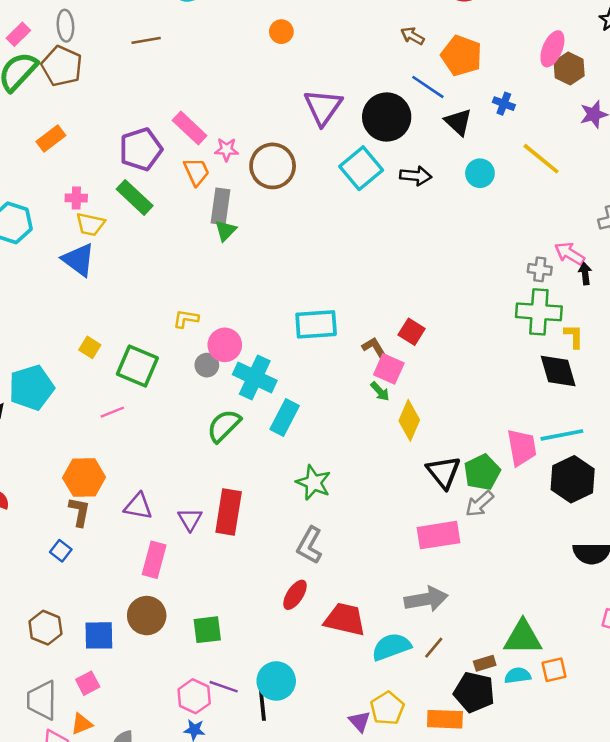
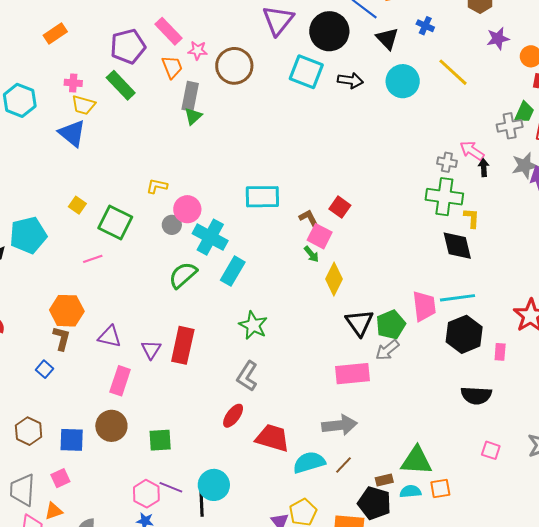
cyan square: (361, 168) -> (306, 72), turned -32
cyan circle: (480, 173) -> (403, 81), size x1.4

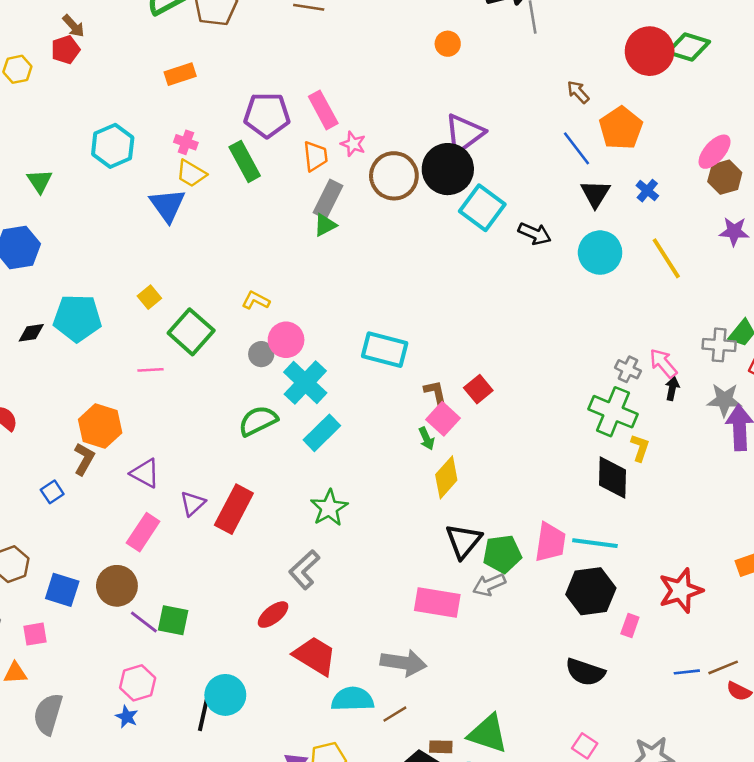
black circle: (329, 31) -> (448, 169), moved
purple line: (171, 487) -> (144, 622), moved

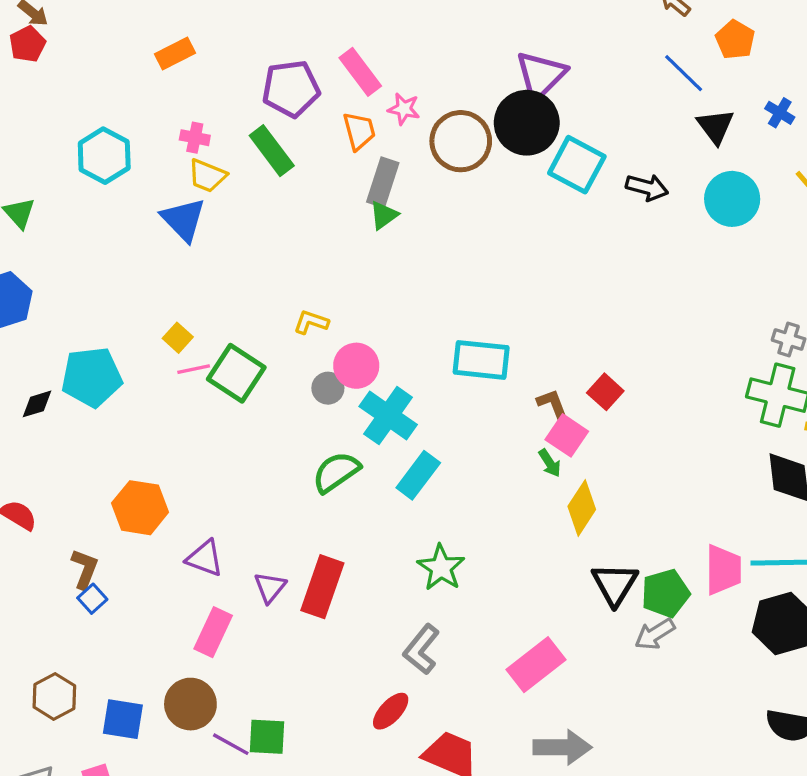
orange pentagon: (621, 128) -> (735, 40), size x0.7
pink line: (150, 370) -> (194, 369), moved
brown L-shape: (84, 459) -> (85, 569), moved
pink rectangle: (437, 602) -> (536, 665), moved, turned -39

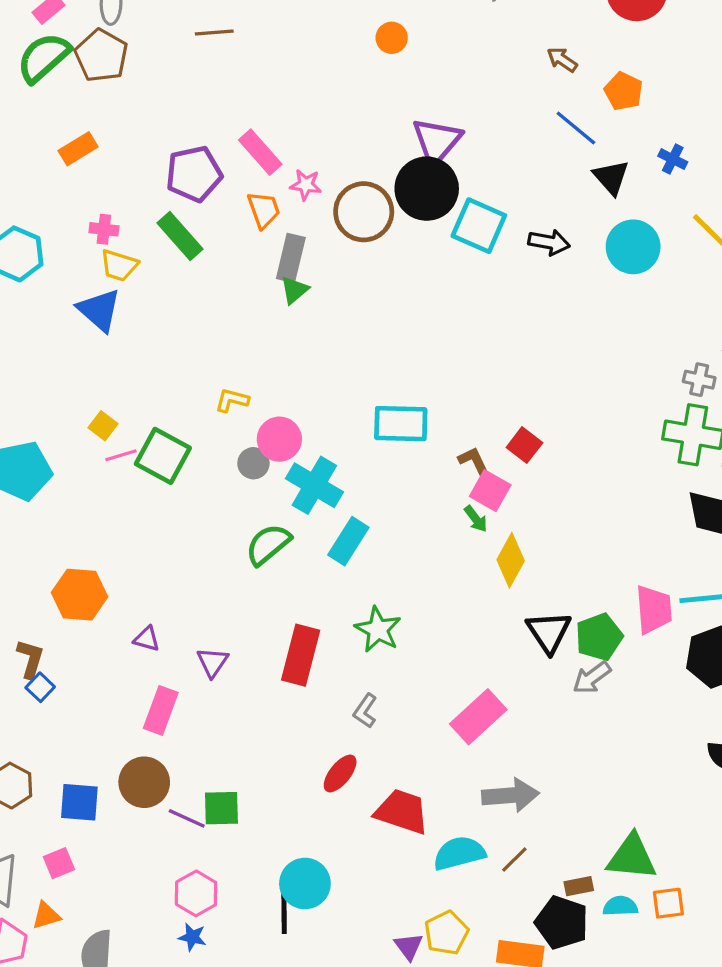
purple triangle: (205, 558) -> (147, 639), size x0.7
red rectangle: (322, 587) -> (301, 655), moved
gray L-shape: (421, 649) -> (365, 711), size x0.7

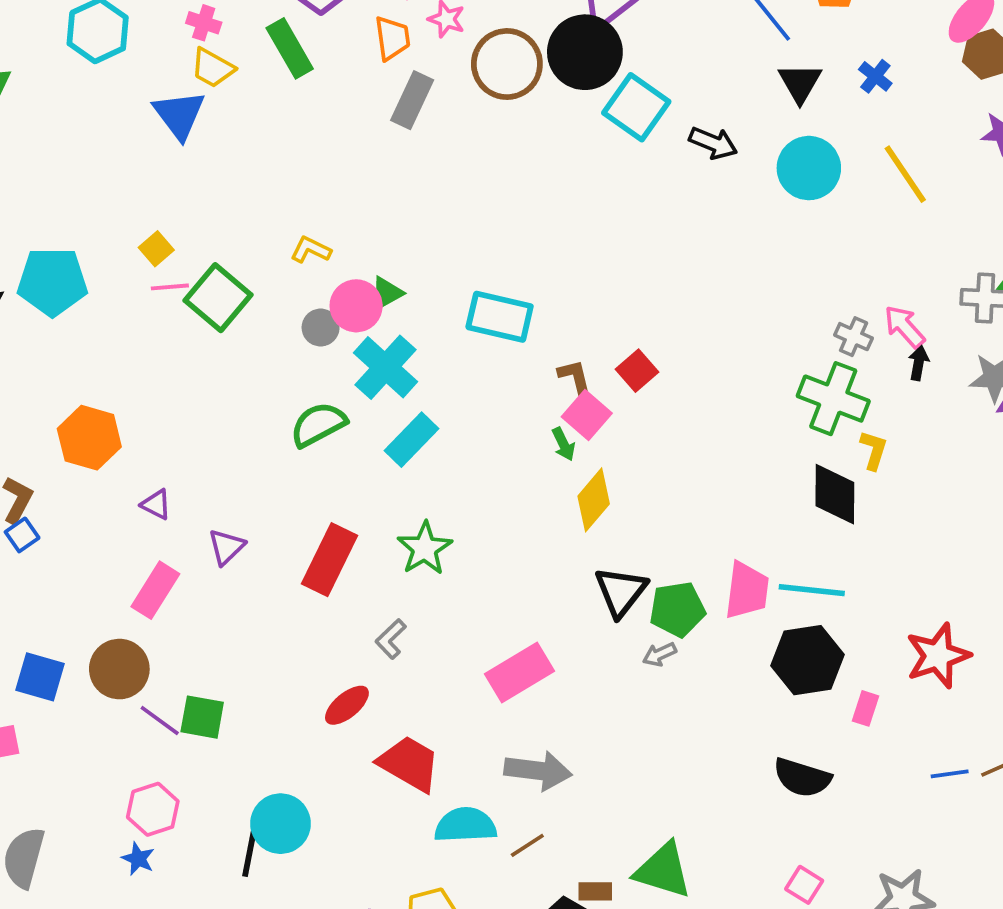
green triangle: (294, 290) -> (387, 293), moved
gray arrow: (592, 678) -> (659, 654), size x0.7

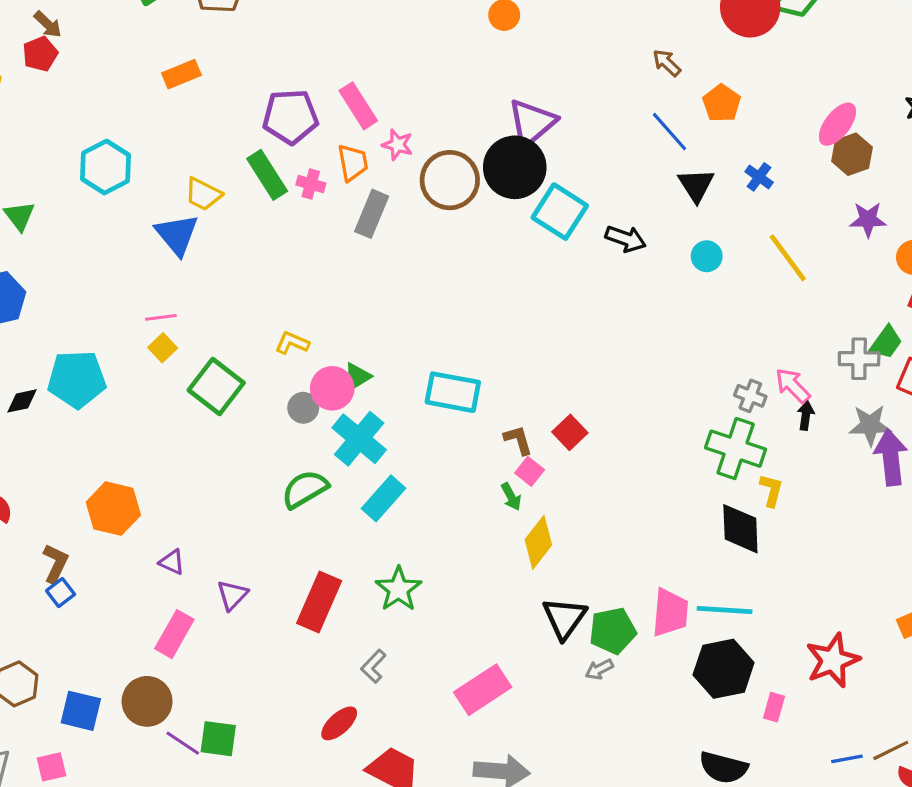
pink cross: (204, 23) -> (311, 184), moved
cyan circle: (809, 168) -> (707, 256), size x0.6
pink line: (170, 287) -> (161, 317), moved
pink square: (587, 415) -> (530, 471), size x0.7

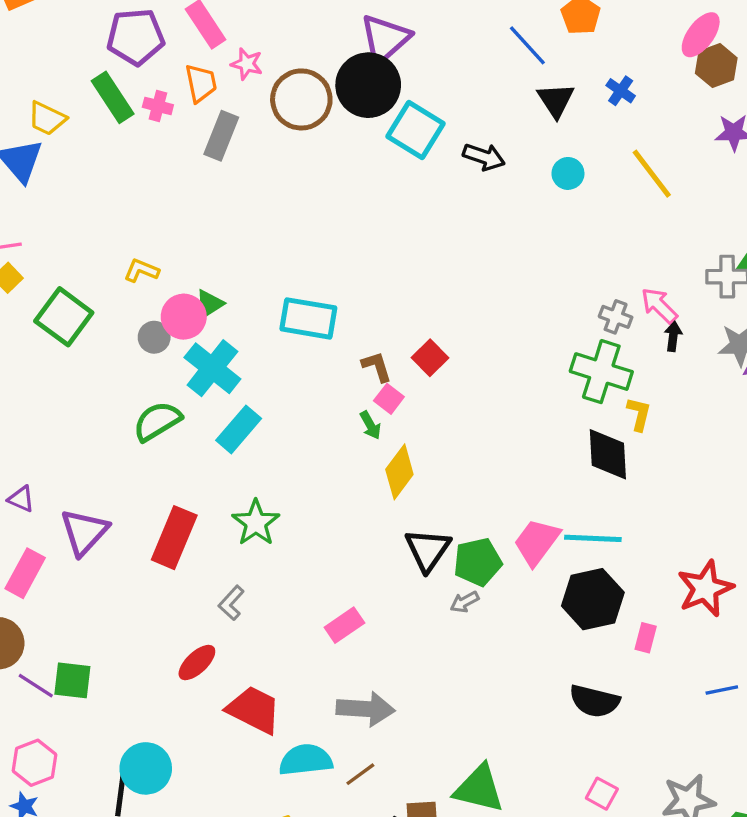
purple triangle: (232, 595) -> (84, 532), size x1.5
pink trapezoid: (670, 613) -> (537, 542), turned -147
pink rectangle: (483, 690) -> (344, 625), size x0.7

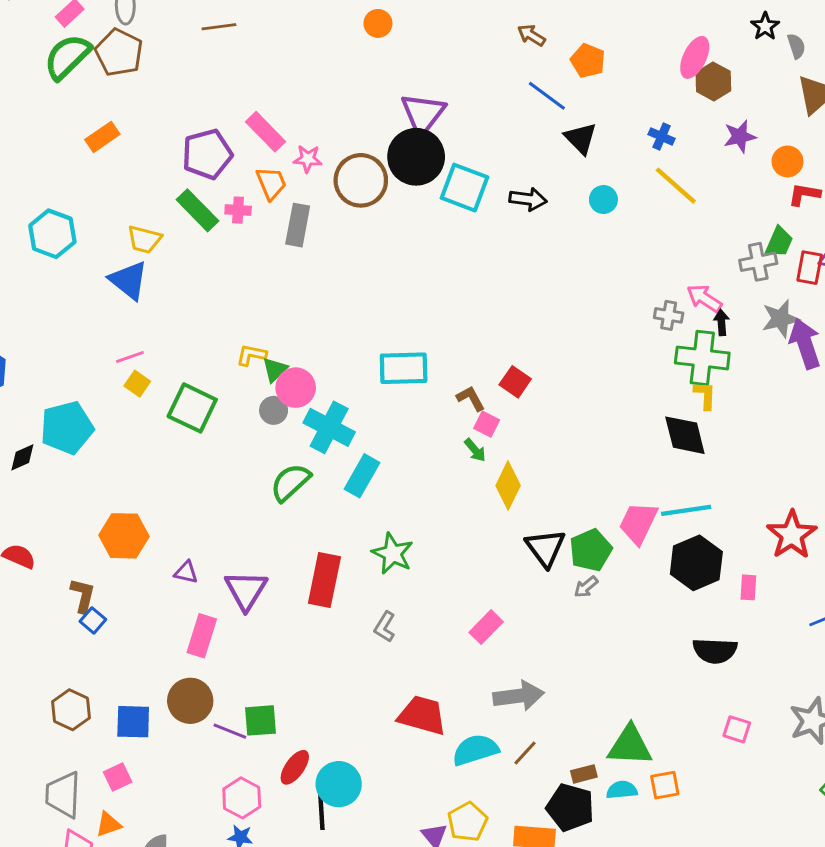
blue cross: (621, 91) -> (662, 136), moved
green triangle: (209, 304) -> (275, 370), moved
green cross: (601, 372) -> (702, 358), moved
red ellipse: (197, 663) -> (295, 767), moved

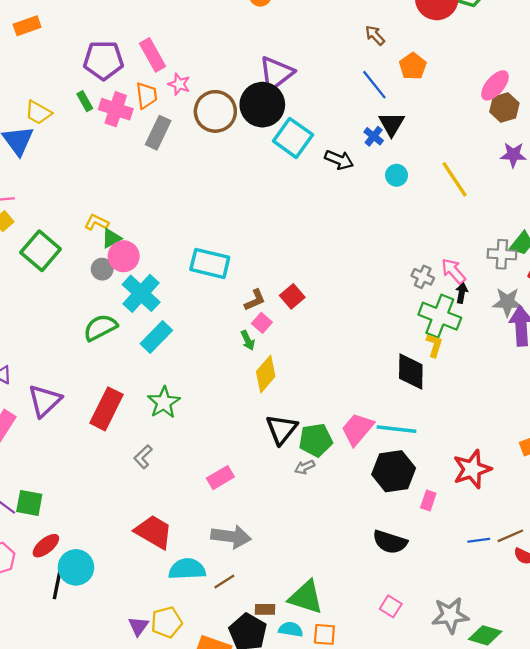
blue cross: (662, 136) -> (374, 136), moved
green rectangle: (198, 210) -> (85, 101), size x0.6
pink cross: (238, 210) -> (116, 109), size x1.6
brown L-shape: (471, 398) -> (255, 300), turned 80

